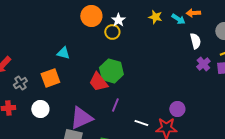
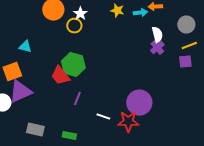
cyan arrow: (178, 19) -> (140, 13), turned -40
purple cross: (203, 64) -> (157, 48), moved
purple circle: (177, 109) -> (139, 103), size x1.6
purple triangle: (81, 118) -> (20, 92), moved

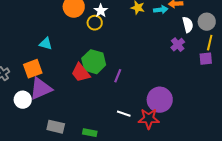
white semicircle: (157, 35) -> (188, 25), moved
yellow line: (189, 46) -> (210, 43), turned -56
purple line: (77, 99) -> (118, 76), moved

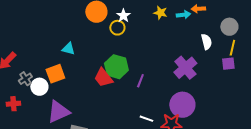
white semicircle: (188, 25) -> (206, 42), moved
purple cross: (178, 45) -> (185, 68), moved, size x1.6
purple triangle: (41, 89) -> (58, 112), moved
white circle: (23, 100) -> (39, 87), moved

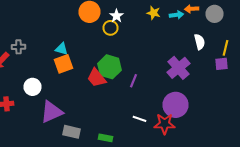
gray circle: (229, 27) -> (214, 14), moved
orange square: (55, 74) -> (64, 64), moved
gray cross: (25, 79) -> (18, 47), moved, turned 32

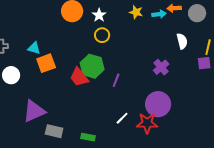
yellow circle: (110, 28) -> (102, 35), moved
cyan triangle: (62, 49) -> (34, 48), moved
purple cross: (178, 68) -> (161, 67), size x0.7
white circle: (32, 87) -> (11, 75), moved
white line: (140, 119) -> (122, 118), turned -64

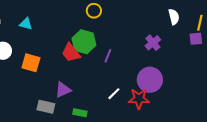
orange square: (46, 63) -> (31, 63), moved, turned 36
purple triangle: (34, 111) -> (63, 90), moved, size x0.7

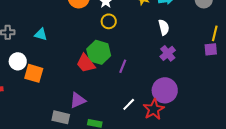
white semicircle: (174, 17) -> (164, 27), moved
orange square: (31, 63) -> (34, 73), moved
red star: (139, 99) -> (154, 109), turned -30

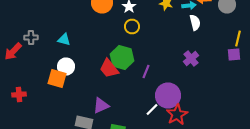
white semicircle: (164, 27) -> (195, 22), moved
white circle: (18, 61) -> (66, 66), moved
purple circle: (165, 90) -> (168, 96), moved

